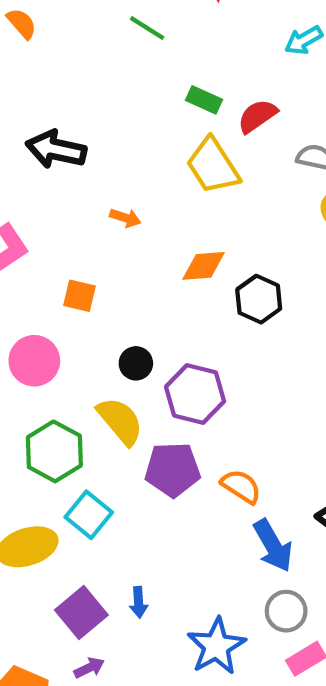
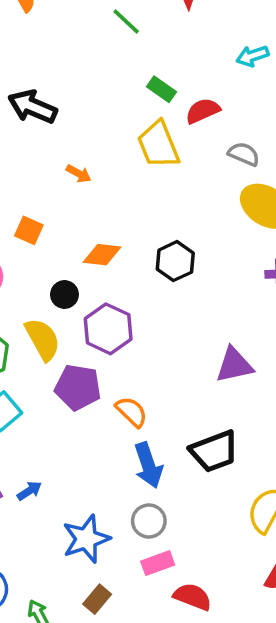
orange diamond: (204, 266) -> (102, 255), moved
blue arrow: (139, 602) -> (29, 491), turned -130

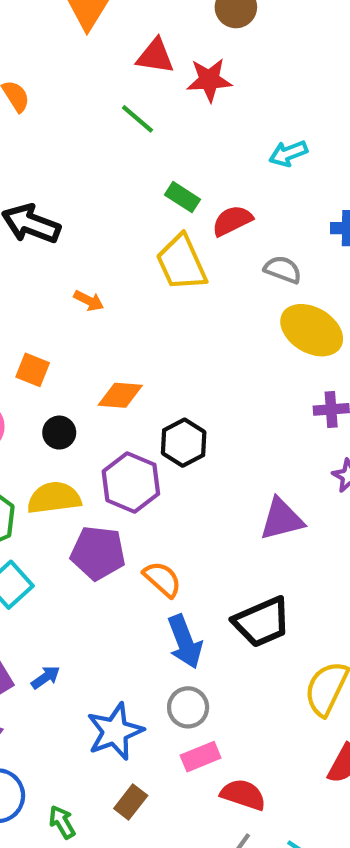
black hexagon: (175, 261) -> (184, 443), moved
black circle: (64, 295) -> (59, 433), moved
yellow semicircle: (43, 339) -> (54, 498), turned -66

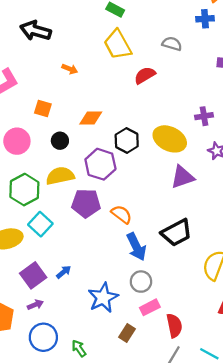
red semicircle: (232, 221) -> (145, 75), moved
yellow ellipse: (312, 330) -> (170, 139), moved
red semicircle: (243, 795) -> (174, 326), turned 65
brown rectangle: (131, 802) -> (127, 333), moved

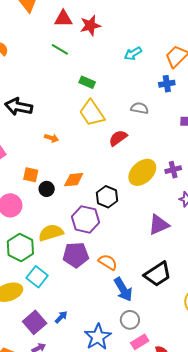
yellow ellipse: (170, 139) -> (142, 172), moved, turned -64
black circle: (60, 141) -> (47, 189), moved

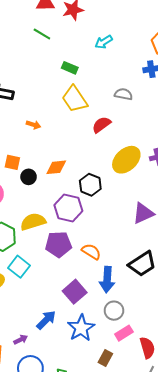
cyan arrow: (133, 54) -> (104, 42), moved
blue arrow: (123, 289) -> (107, 280), turned 35
blue arrow: (61, 317) -> (46, 320), moved, size x1.5
purple square: (35, 322) -> (75, 292), moved

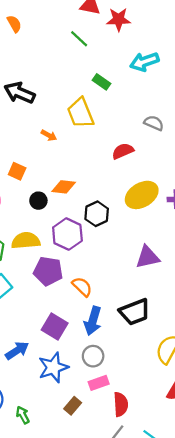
cyan arrow: (104, 42) -> (144, 62), size x1.4
yellow trapezoid: (75, 99) -> (80, 113), moved
black circle: (29, 177) -> (38, 201), moved
purple square: (75, 292) -> (55, 326), turned -30

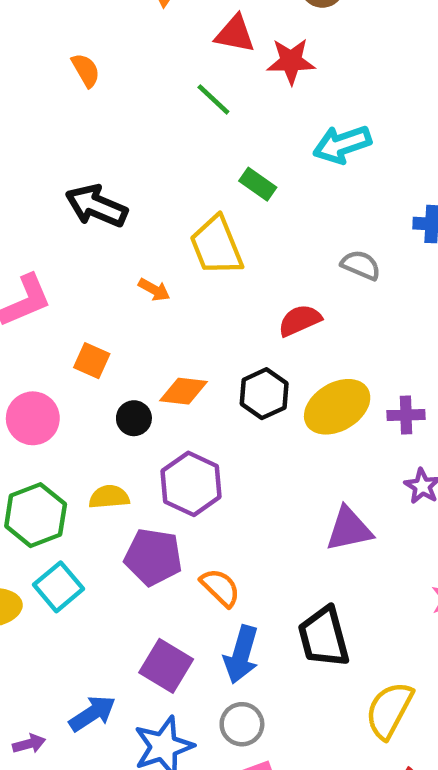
black hexagon: (97, 214) -> (264, 394), moved
yellow semicircle: (26, 241) -> (109, 497), size x0.7
black trapezoid: (135, 312) -> (324, 637), turned 96

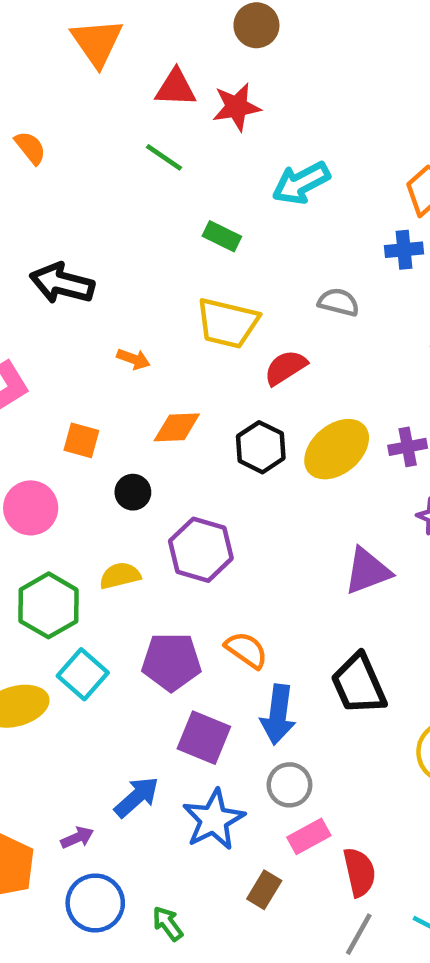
yellow trapezoid: (216, 246) -> (227, 323), moved, turned -46
orange diamond: (183, 391) -> (177, 427), moved
purple pentagon: (153, 557) -> (171, 662), moved

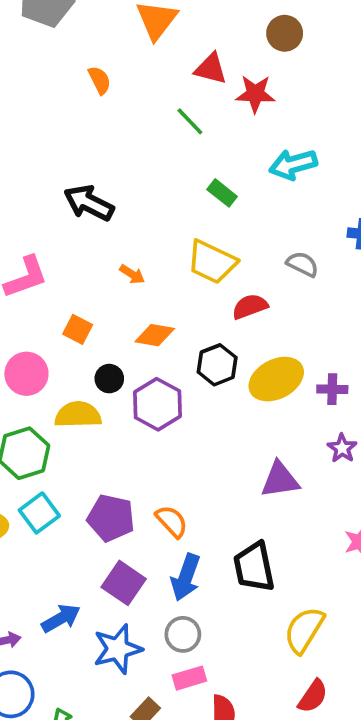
orange semicircle: (30, 148) -> (100, 80), moved
purple hexagon: (201, 550) -> (157, 404), moved
yellow semicircle: (120, 576) -> (78, 415), moved, size x1.4

